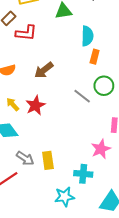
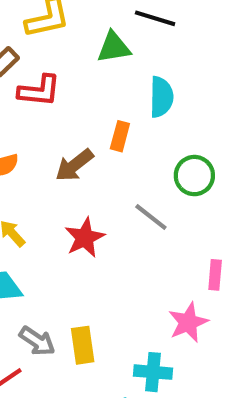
orange rectangle: (95, 57) -> (120, 136), moved
green circle: (104, 86) -> (194, 176), moved
red star: (35, 105) -> (85, 238), moved

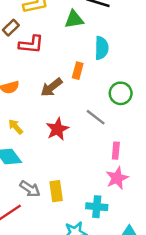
pink rectangle: (215, 275) -> (116, 151), moved

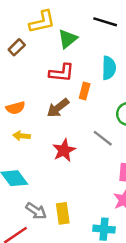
green triangle: (74, 19) -> (68, 39), moved, turned -30
red L-shape: (31, 44) -> (62, 73), moved
yellow arrow: (16, 127) -> (22, 136), moved, turned -42

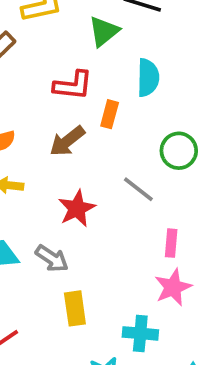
green triangle: (68, 39) -> (104, 31), moved
gray arrow: (36, 211) -> (52, 258), moved

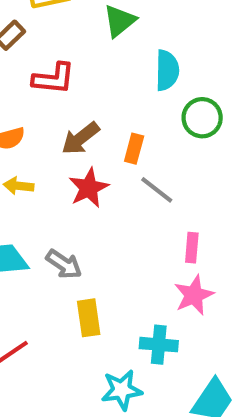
red L-shape: (73, 85) -> (54, 79), moved
orange rectangle: (110, 114) -> (134, 149), moved
green circle: (179, 151) -> (202, 118), moved
red star: (77, 208) -> (89, 188), moved

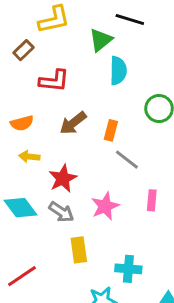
cyan semicircle: (167, 70) -> (118, 71), moved
red star: (89, 188) -> (63, 178), moved
pink star: (194, 295) -> (105, 206), moved

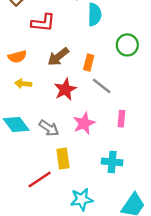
red star: (63, 178) -> (65, 89), moved
cyan cross: (128, 269) -> (112, 162), moved
red line: (22, 276) -> (40, 179), moved

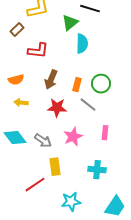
green circle: (127, 45) -> (101, 84), moved
brown arrow: (58, 57) -> (51, 80), turned -30
red star: (65, 89) -> (57, 108), turned 30

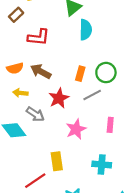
brown arrow: (51, 80) -> (41, 71), moved, turned 96
gray line: (88, 105) -> (92, 95), turned -66
red star: (57, 108) -> (59, 98), turned -30
gray arrow: (43, 141) -> (35, 114), moved

